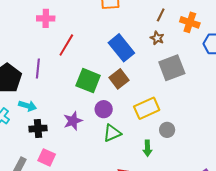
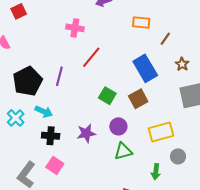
brown line: (161, 15) -> (165, 39), moved
green square: (88, 81) -> (107, 96), size x0.7

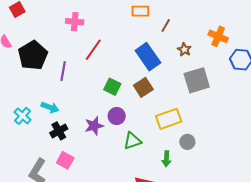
black pentagon: (28, 81) -> (33, 55), moved
purple circle: (118, 126) -> (117, 116), moved
black cross: (51, 136) -> (59, 131), turned -30

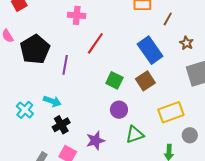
purple star: (94, 126) -> (95, 141), moved

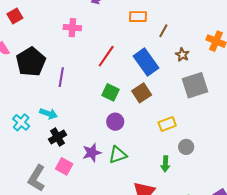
red line: (95, 43) -> (106, 56), moved
yellow rectangle: (171, 112) -> (167, 124), size x0.7
green triangle: (135, 134) -> (118, 155), moved

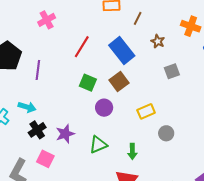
pink cross: (72, 28) -> (47, 20), turned -30
gray square: (195, 85) -> (172, 71), size x0.6
purple circle: (115, 122) -> (104, 108), moved
purple star: (92, 153) -> (65, 134), moved
green arrow: (165, 164) -> (132, 151), moved

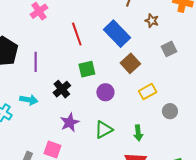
red line: (82, 47) -> (77, 34), turned -45
brown square: (119, 82) -> (130, 63), moved
green square: (88, 83) -> (87, 69), turned -30
black cross: (37, 130) -> (62, 89), moved

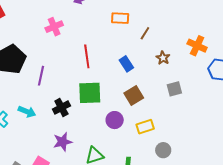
blue rectangle: (117, 34) -> (126, 64), size x0.6
green square: (87, 69) -> (90, 93), size x1.4
purple circle: (105, 92) -> (115, 120), moved

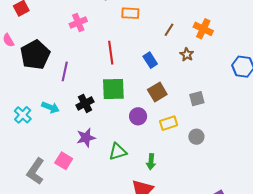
orange rectangle: (120, 18) -> (130, 13), moved
orange cross: (197, 46) -> (203, 29), moved
gray square: (174, 89) -> (197, 99), moved
gray circle: (163, 150) -> (196, 137), moved

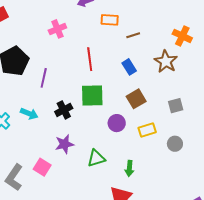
brown line: (169, 30) -> (133, 35), moved, turned 40
brown star: (187, 54) -> (166, 61), size x1.6

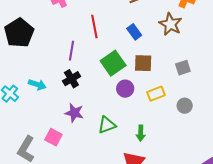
purple line: (44, 78) -> (71, 51), moved
green square: (92, 96) -> (113, 63), moved, turned -30
brown square: (136, 99) -> (143, 63), turned 36
purple star: (64, 144) -> (74, 113), turned 30

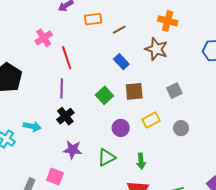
red line: (94, 26) -> (67, 58), moved
green square: (113, 63) -> (104, 95), size x0.7
purple circle: (125, 89) -> (121, 128), moved

